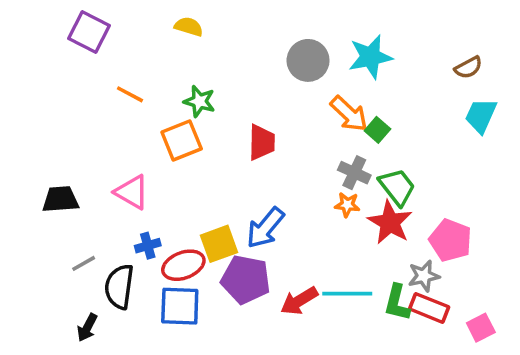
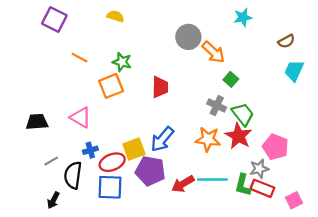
cyan star: (370, 57) -> (243, 17), moved, size x0.7
orange arrow: (349, 114) -> (213, 52), moved
orange star: (347, 205) -> (208, 139), moved, size x1.6

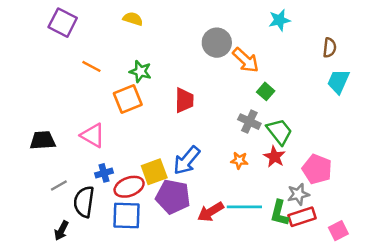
brown semicircle: (286, 41) -> (330, 48), turned -56
red star: (238, 136) -> (274, 157), size x0.7
orange star: (208, 139) -> (239, 160), size x0.6
red rectangle: (262, 188) -> (302, 217), turned -40

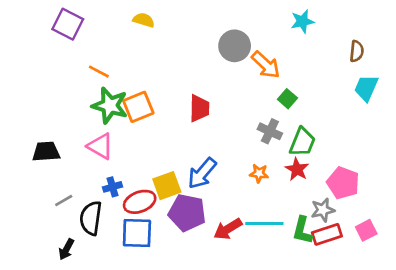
green star: (140, 71) -> (110, 106), moved, size x1.5
green trapezoid: (279, 132) -> (302, 142), turned 60
pink square: (338, 231) -> (366, 230), moved

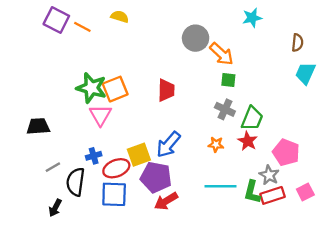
orange line: (99, 72) -> (82, 27), moved
green square: (287, 99) -> (228, 80), moved, turned -35
pink triangle: (100, 146) -> (100, 115), moved, turned 30
gray star: (323, 210) -> (269, 175), turned -30
red arrow: (228, 229) -> (166, 201), moved

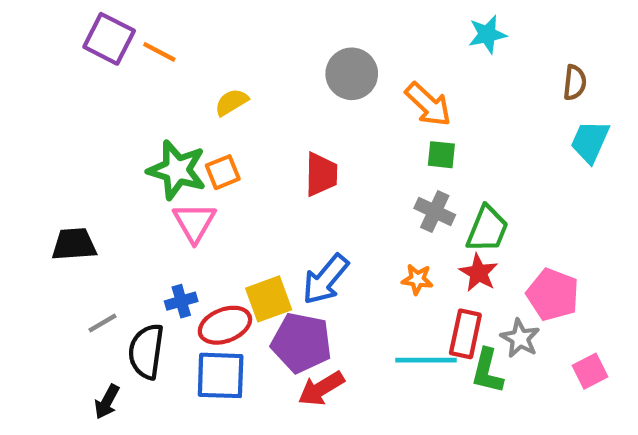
yellow semicircle: (120, 17) -> (231, 102), moved, turned -48
gray circle: (196, 38) -> (352, 74), moved
orange square: (115, 89) -> (223, 172), size x0.7
red rectangle: (272, 195) -> (465, 334), moved, turned -60

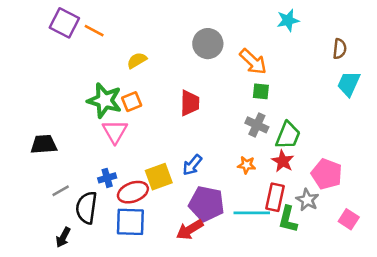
blue arrow: (325, 279) -> (192, 165), size x0.7
purple pentagon: (301, 343) -> (207, 204), moved
pink square: (590, 371) -> (349, 219), turned -30

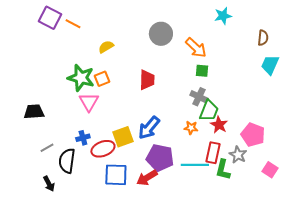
green trapezoid: (288, 135) -> (209, 111), moved
blue arrow: (192, 165) -> (149, 128), size x1.4
blue square: (130, 222) -> (116, 175), moved
black arrow: (63, 237) -> (49, 184), turned -56

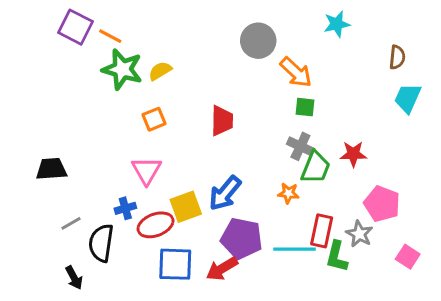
gray circle: (161, 34) -> (258, 41), moved
green star: (81, 78) -> (122, 69), moved
pink triangle: (89, 102) -> (146, 171), moved
red star: (219, 125) -> (353, 154), moved, turned -30

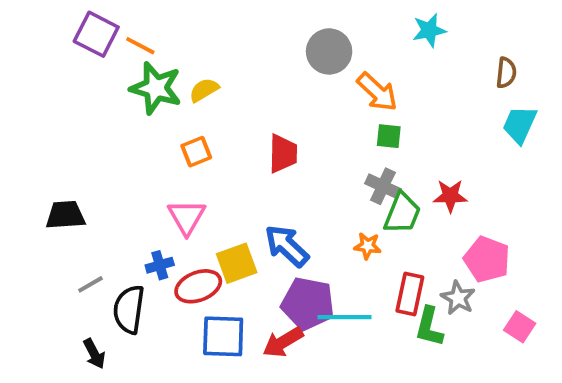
blue arrow: (225, 193) -> (287, 246), turned 93
cyan line: (294, 249) -> (344, 317), moved

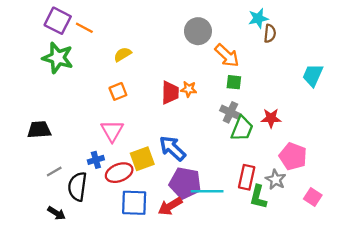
brown semicircle: (506, 73) -> (270, 33), moved
green star: (156, 88) -> (58, 58), moved
orange star: (368, 246) -> (189, 89), moved
black arrow: (94, 354) -> (56, 213), turned -30

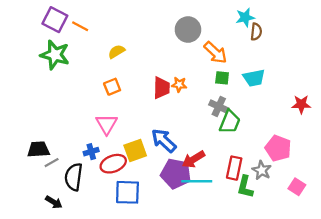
cyan trapezoid: (313, 75) -> (254, 78), moved, turned -125
red star: (271, 118) -> (301, 104), moved
black trapezoid: (39, 130) -> (38, 149), moved
red arrow: (170, 206) -> (193, 159), moved

